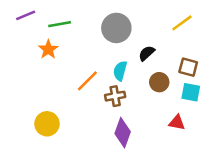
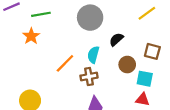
cyan square: (191, 92) -> (145, 79), moved

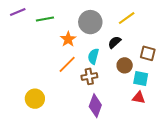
yellow line: (147, 13) -> (127, 18), moved
orange star: (31, 36) -> (68, 39), moved

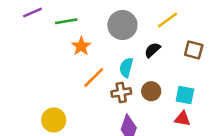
orange star: (68, 39) -> (81, 46), moved
brown square: (148, 53) -> (194, 50), moved
brown circle: (125, 65) -> (151, 91), moved

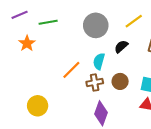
orange star: (81, 46) -> (27, 43), moved

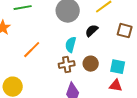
orange line: (71, 70) -> (32, 50), moved

